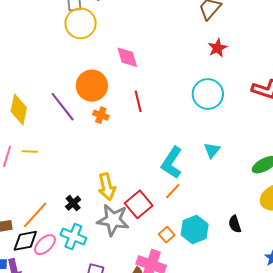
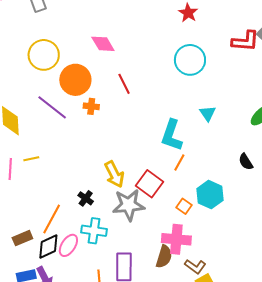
yellow circle: (81, 23) -> (44, 55), moved
black semicircle: (235, 224) -> (246, 162), moved

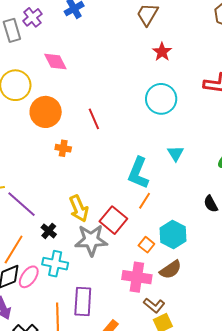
pink diamond: (103, 44) -> (55, 61), moved
orange cross: (91, 106) -> (63, 148), moved
purple line: (52, 107) -> (22, 204), moved
brown semicircle: (164, 257) -> (171, 270), moved, turned 35

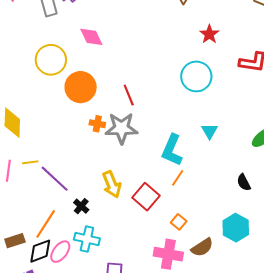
red star: (162, 52) -> (209, 34), moved
cyan hexagon: (173, 234) -> (236, 228), moved
gray star: (91, 240) -> (121, 128), moved

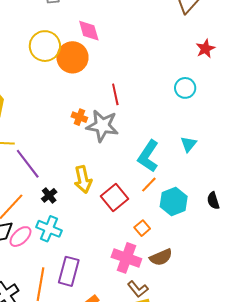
cyan circle: (196, 76) -> (185, 88), size x0.7
orange circle: (81, 87) -> (72, 57), moved
cyan hexagon: (236, 228) -> (174, 202), moved

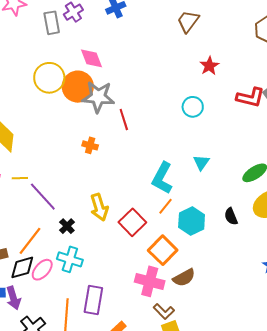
gray star: (102, 126) -> (98, 97), moved
orange square: (142, 228) -> (163, 250), size x1.8

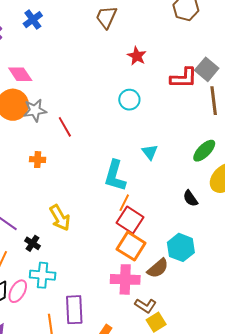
gray star: (98, 97) -> (35, 110), size x0.7
cyan hexagon: (192, 221) -> (181, 247), moved
red square: (132, 222) -> (130, 220), moved

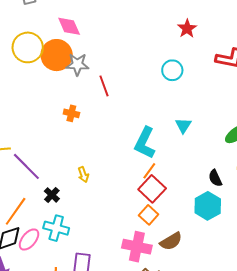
yellow arrow: (60, 218) -> (83, 175), size x0.6
orange square: (131, 246) -> (149, 215), size x0.7
cyan hexagon: (181, 247) -> (208, 206), moved

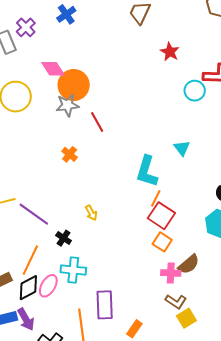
orange circle: (57, 55) -> (74, 85), moved
cyan circle: (172, 70) -> (195, 91), moved
orange cross: (71, 113) -> (70, 154), turned 35
pink cross: (137, 247) -> (171, 273), moved, size x0.7

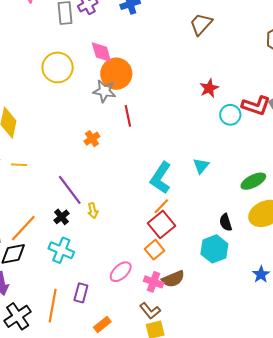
red star: (170, 52) -> (209, 88), moved
yellow arrow: (91, 213) -> (93, 211), moved
purple line: (34, 214) -> (70, 190), moved
pink ellipse: (48, 286) -> (121, 272), moved
purple rectangle: (105, 305) -> (81, 293), size x0.7

